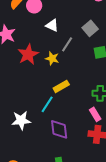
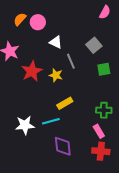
gray line: (67, 44) -> (71, 61), turned -56
cyan line: (47, 104) -> (51, 121), turned 42
white star: (21, 120) -> (25, 125), moved

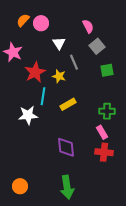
pink semicircle: (105, 12) -> (88, 26), moved, turned -56
white triangle: (56, 42) -> (59, 43), turned 32
cyan line: (51, 121) -> (43, 96), moved, turned -66
white star: (25, 125) -> (28, 115), moved

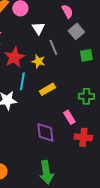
pink rectangle: (102, 132) -> (69, 117), moved

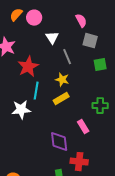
gray square: (76, 31) -> (90, 41), turned -35
yellow star: (38, 61) -> (62, 80), moved
red cross: (83, 137) -> (79, 162), moved

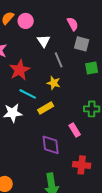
cyan line: (36, 91) -> (28, 94), turned -72
yellow rectangle: (61, 99) -> (46, 108), moved
red cross: (79, 162) -> (82, 165), moved

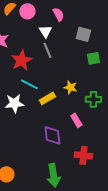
pink semicircle: (73, 24) -> (58, 14), moved
gray line: (59, 60) -> (47, 50), moved
yellow star: (54, 83) -> (70, 87), moved

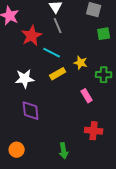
cyan line: (29, 84) -> (52, 53), moved
purple diamond: (52, 135) -> (31, 111), moved
green arrow: (53, 175) -> (64, 151), size x0.7

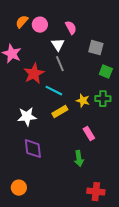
green square: (104, 34) -> (106, 72), turned 32
green cross: (104, 75) -> (103, 99), moved
red cross: (94, 131) -> (96, 192), moved
green arrow: (64, 151) -> (79, 159), moved

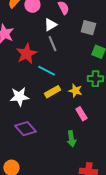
white triangle: (58, 45) -> (50, 25), turned 32
yellow star: (83, 101) -> (75, 91), moved
purple diamond: (33, 149) -> (25, 129), turned -35

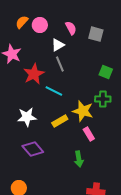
gray square: (88, 28) -> (96, 34), moved
yellow star: (75, 91) -> (83, 111), size x1.5
yellow rectangle: (52, 92) -> (60, 121), moved

